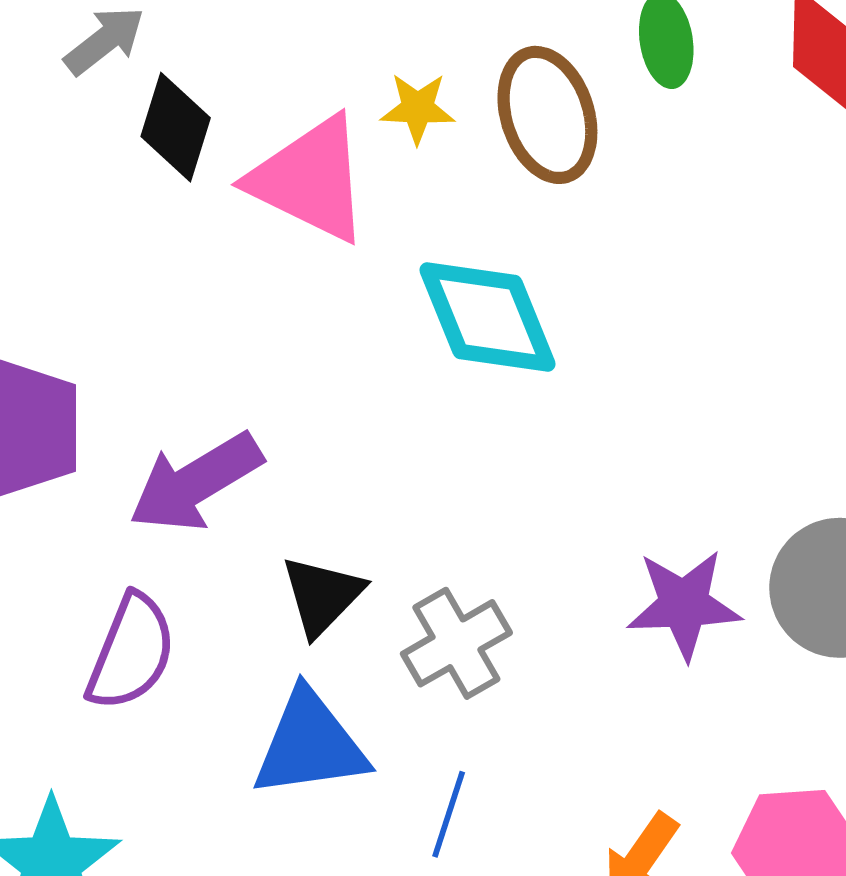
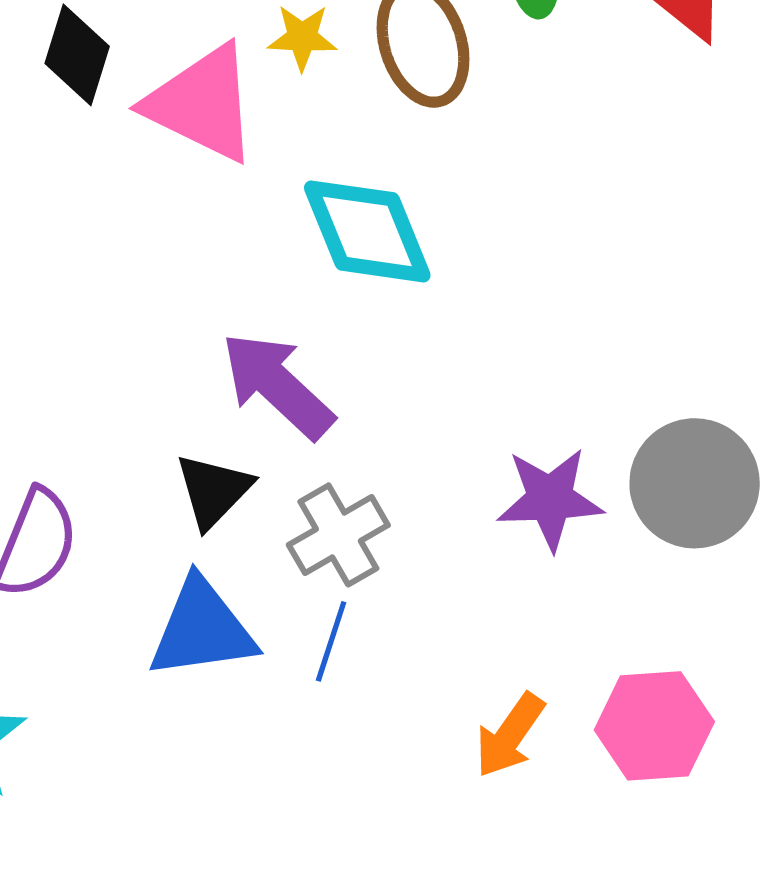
purple arrow: (196, 482) -> (277, 385), moved, turned 74
blue line: (449, 814) -> (331, 641), moved

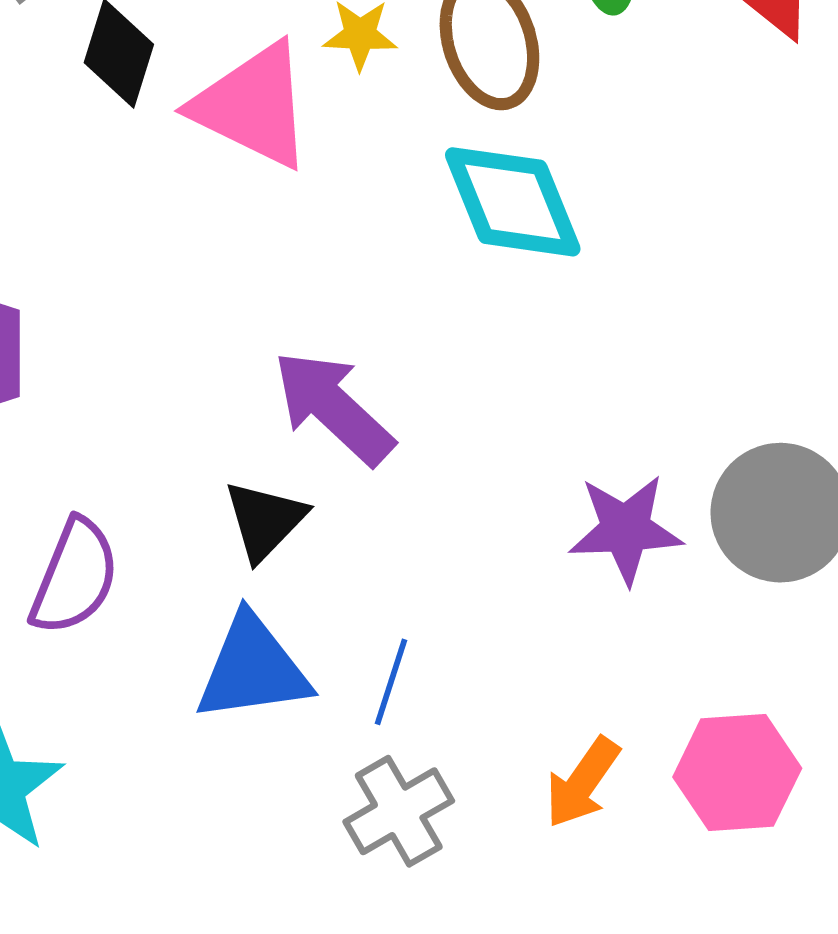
cyan diamond: (367, 231) -> (513, 202), moved
gray cross: (338, 535) -> (399, 811), moved

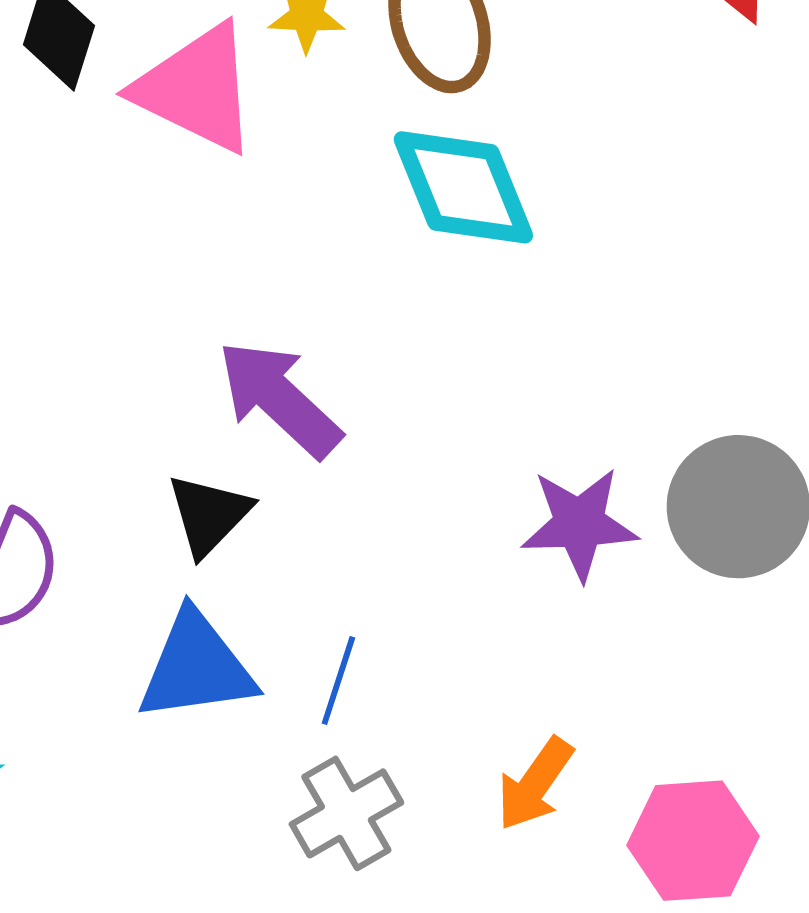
pink hexagon: (737, 773) -> (693, 841), moved

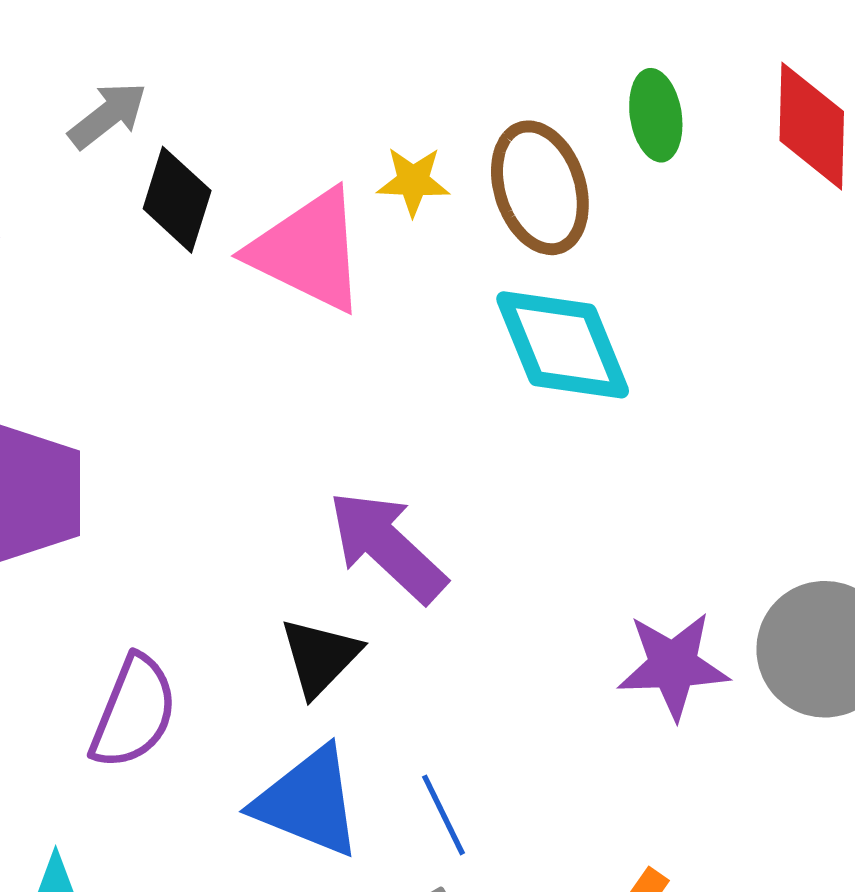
blue triangle: (196, 667) -> (308, 802), turned 30
blue line: (338, 680) -> (443, 815), turned -44

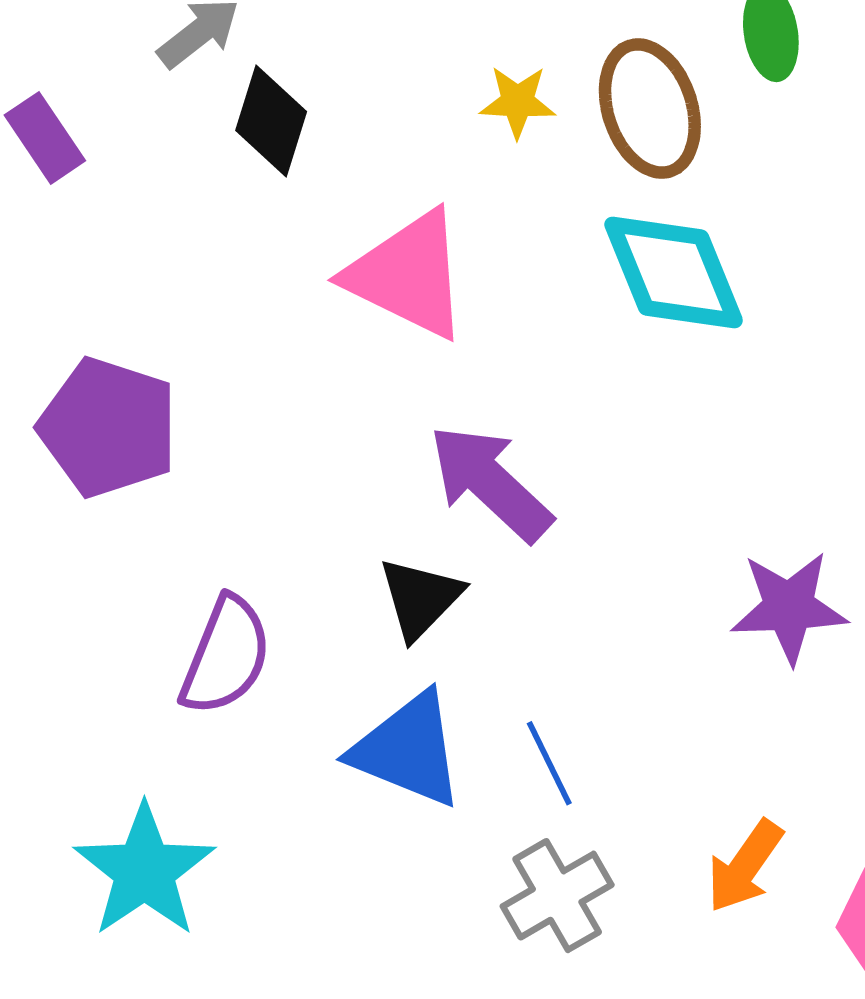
pink triangle: (308, 251) -> (408, 275), moved

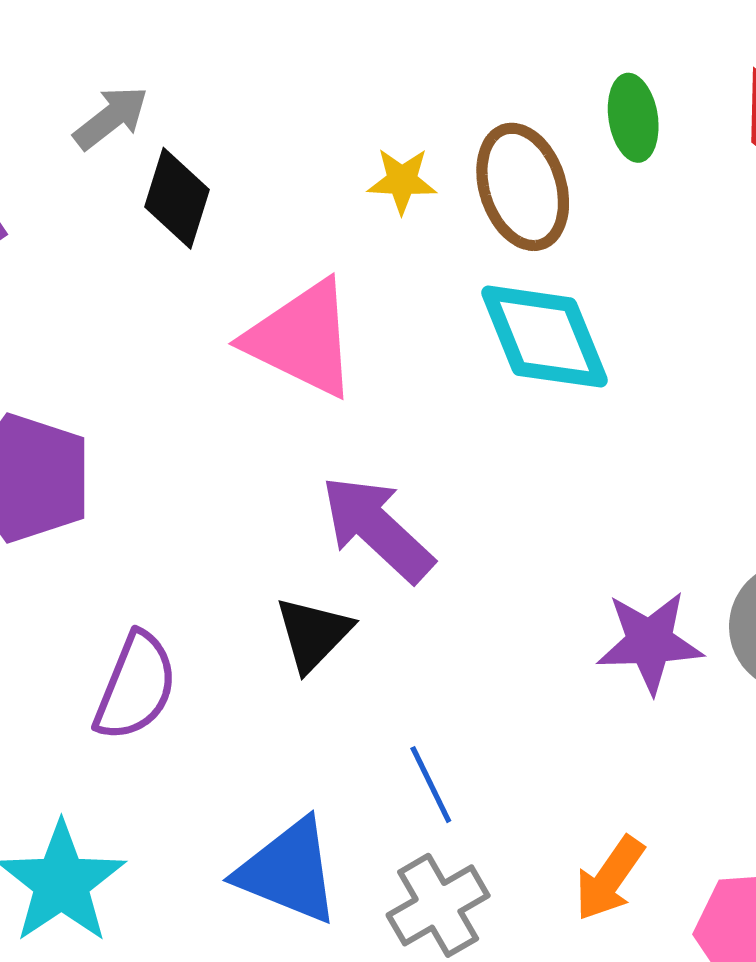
blue triangle: (408, 750) -> (288, 871), moved

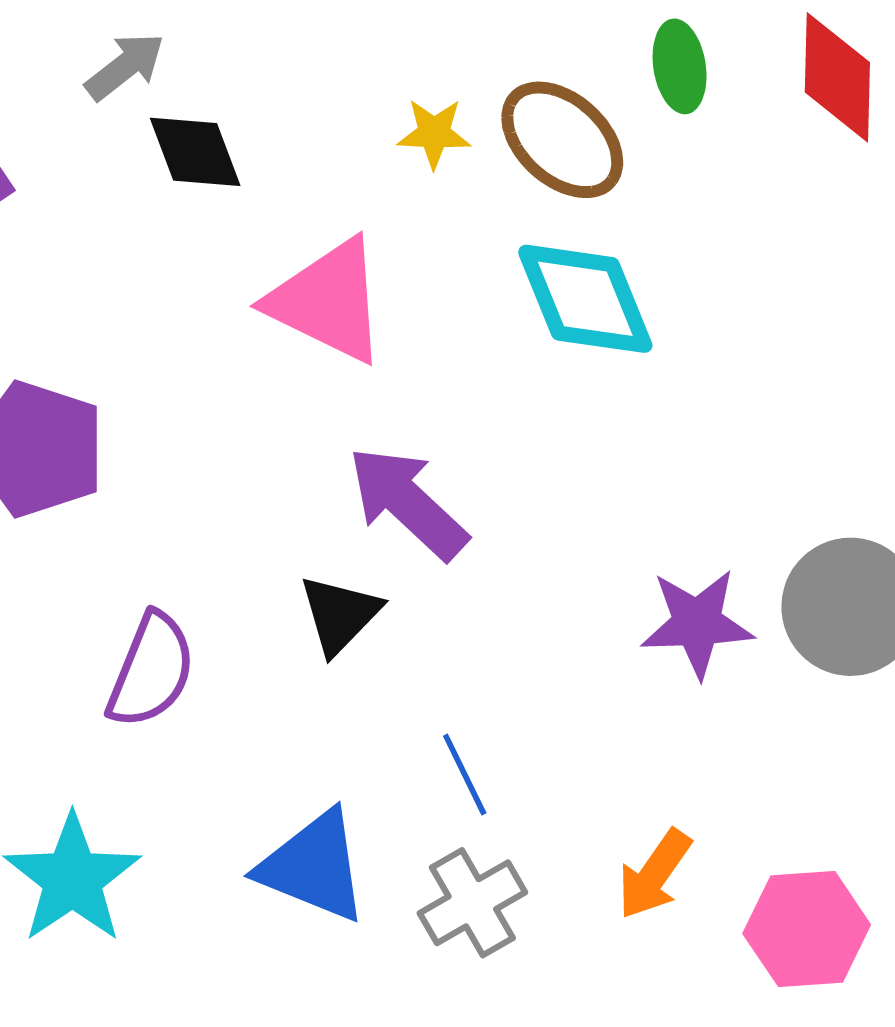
brown ellipse: (523, 187) -> (562, 140), turned -30
black diamond: (177, 198) -> (195, 152), turned -38

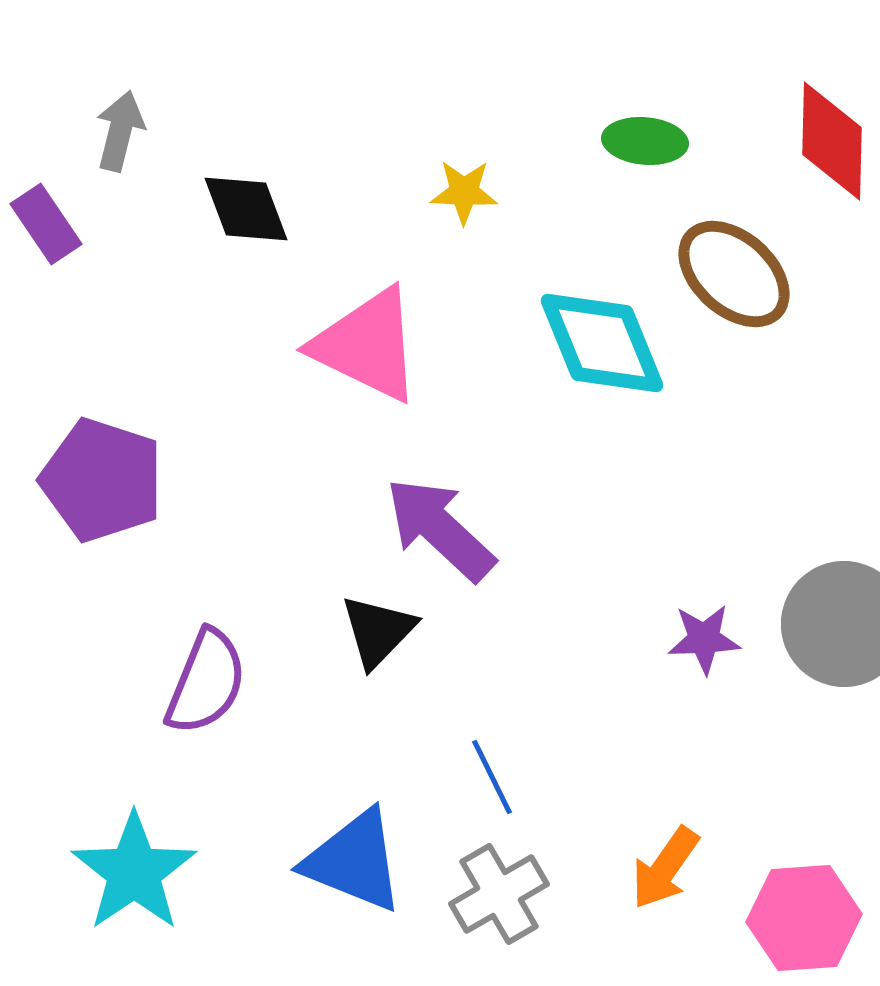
gray arrow: (125, 66) -> (120, 131), moved, turned -38
green ellipse: (680, 66) -> (645, 141), moved, turned -76
brown ellipse: (562, 140) -> (734, 274), moved
purple star: (697, 623) -> (704, 639), size x0.7

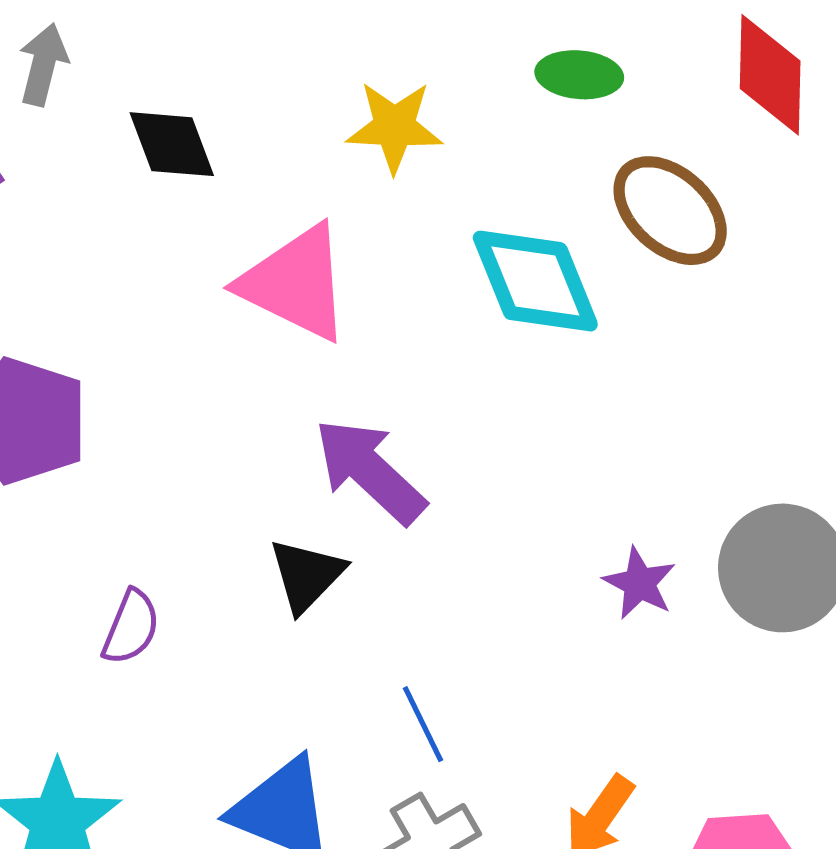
yellow star: (464, 192) -> (394, 127), size x1.4
purple star: (704, 639) -> (639, 583), turned 30
purple semicircle: (206, 682) -> (131, 627), size x0.7

